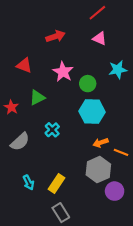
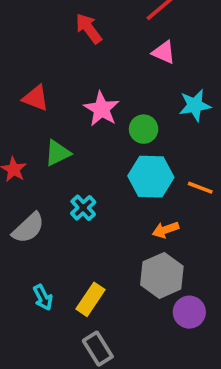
red arrow: (55, 36) -> (89, 28), moved, turned -108
orange line: (121, 152) -> (200, 188), moved

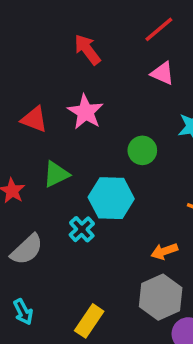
pink star: (101, 109) -> (85, 112), moved
cyan hexagon: (151, 177) -> (111, 198), moved
cyan arrow: (43, 297) -> (23, 312), moved

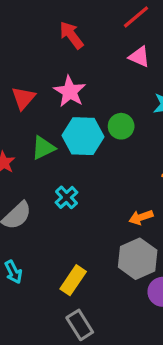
red triangle: (34, 119) -> (23, 98), turned 50
cyan hexagon: (111, 198) -> (83, 136), moved

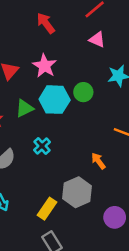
orange arrow: (141, 217) -> (98, 161), turned 72
gray hexagon: (138, 259) -> (77, 192), moved

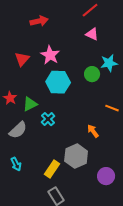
red arrow: (46, 23) -> (39, 21), moved, turned 114
green circle: (83, 92) -> (92, 74), moved
green triangle: (24, 108) -> (30, 104), moved

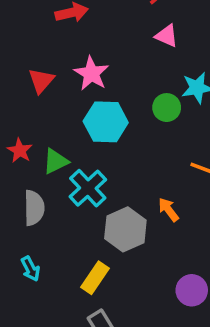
cyan cross: (48, 119) -> (88, 188), size x1.5
gray semicircle: (18, 130) -> (34, 208), turned -48
gray hexagon: (76, 156) -> (125, 229), moved

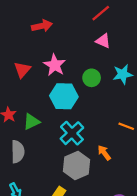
green circle: (167, 108) -> (92, 78), moved
cyan cross: (88, 188) -> (72, 133), moved

